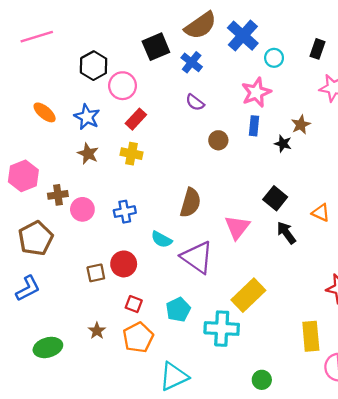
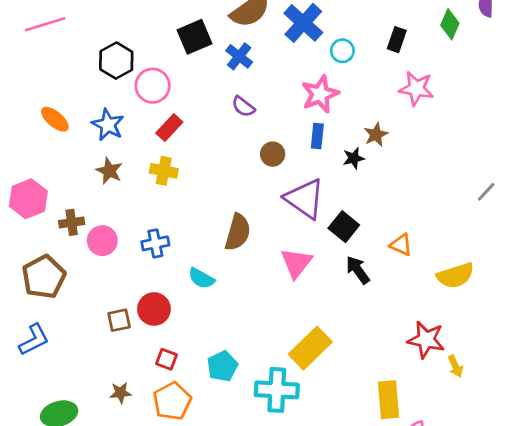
black star: (283, 144) -> (354, 158), turned -30
purple triangle: (197, 257) -> (305, 199), moved
brown star: (97, 331) -> (120, 393), turned 30

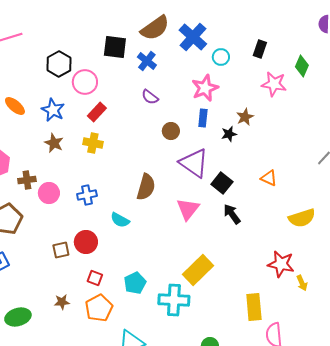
green diamond: (450, 24) -> (302, 66), moved
black square: (194, 37) -> (115, 47), turned 30
orange triangle: (401, 245) -> (269, 178), moved

